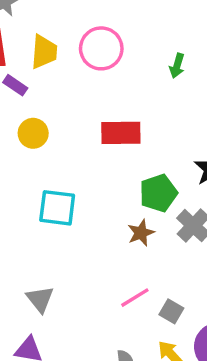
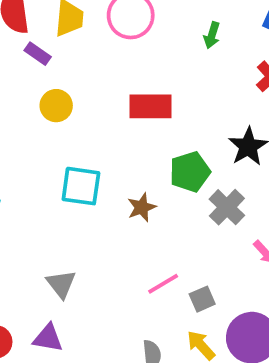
brown star: (141, 233) -> (142, 207), moved
gray square: (171, 311) -> (202, 299), turned 35

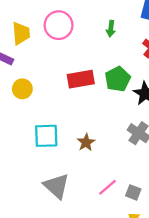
green pentagon: (190, 172) -> (118, 79), moved
gray triangle: (61, 284) -> (57, 186), moved, size x1.4
gray square: (202, 299) -> (133, 192), turned -35

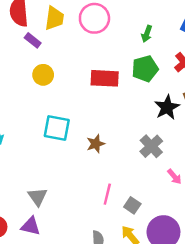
green pentagon: (118, 79) -> (145, 69), moved
gray triangle: (57, 186) -> (38, 197), moved, size x0.7
pink line: (107, 187) -> (107, 194), turned -48

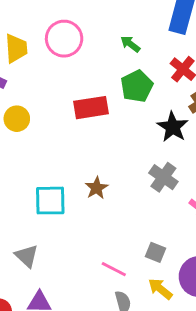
green arrow: (147, 34) -> (130, 44), turned 119
cyan square: (57, 128) -> (50, 201), moved
pink line: (107, 194) -> (114, 269), moved, turned -65
gray triangle: (38, 197) -> (27, 256), moved

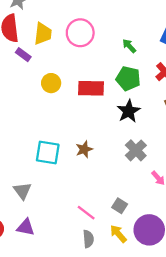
green pentagon: (137, 86) -> (128, 78), turned 30
yellow circle: (17, 119) -> (51, 83), moved
black star: (173, 127) -> (129, 111), moved

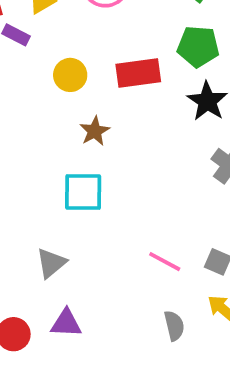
brown star: (84, 149) -> (95, 131), moved
gray triangle: (22, 191) -> (51, 263), turned 36
pink line: (86, 213) -> (165, 262), moved

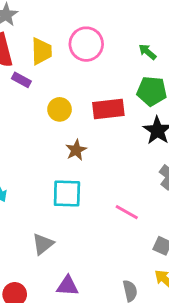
pink line: (165, 262) -> (127, 212), moved
purple triangle: (66, 323) -> (68, 286), moved

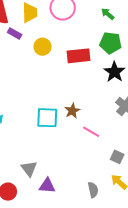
yellow circle: (60, 109) -> (43, 47), moved
brown star: (76, 150) -> (72, 111), moved
gray triangle: (43, 244) -> (29, 169), moved, turned -30

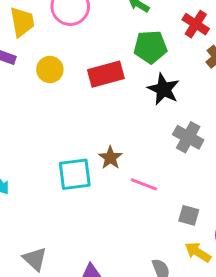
gray triangle: (29, 169) -> (35, 259), moved

